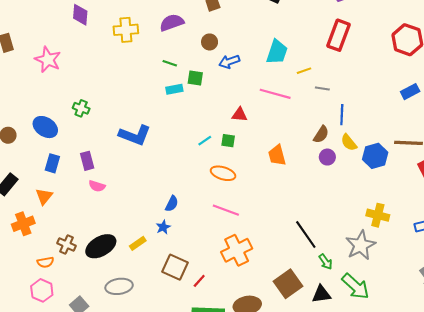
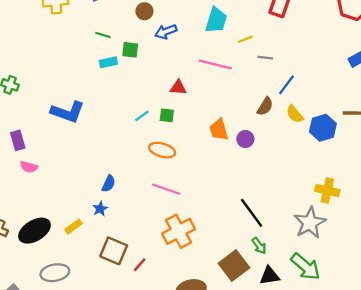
blue line: (342, 115) -> (287, 85), turned 36
purple circle: (327, 157) -> (245, 139), moved
green arrow: (326, 262) -> (259, 246), moved

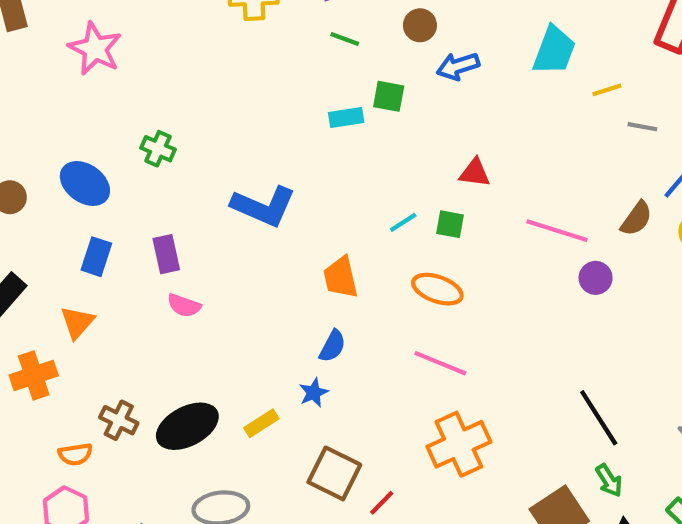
green line: (103, 35) -> (345, 39), moved
pink line: (215, 65) -> (557, 231), moved
orange trapezoid: (219, 130) -> (341, 277), moved

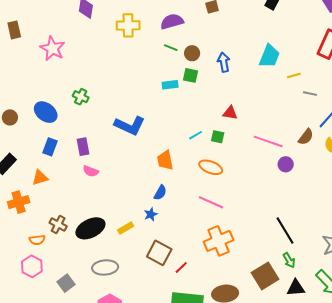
brown circle: (420, 25) -> (192, 53), moved
blue arrow: (458, 66) -> (224, 62), turned 96
orange triangle: (77, 322) -> (40, 178), turned 30

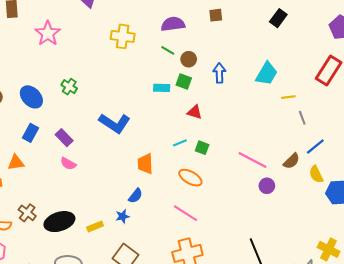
yellow cross: (128, 25) -> (123, 36), moved
gray line: (310, 94) -> (302, 118), turned 48
red triangle: (230, 113) -> (195, 112), moved
purple rectangle: (83, 147) -> (64, 138), turned -42

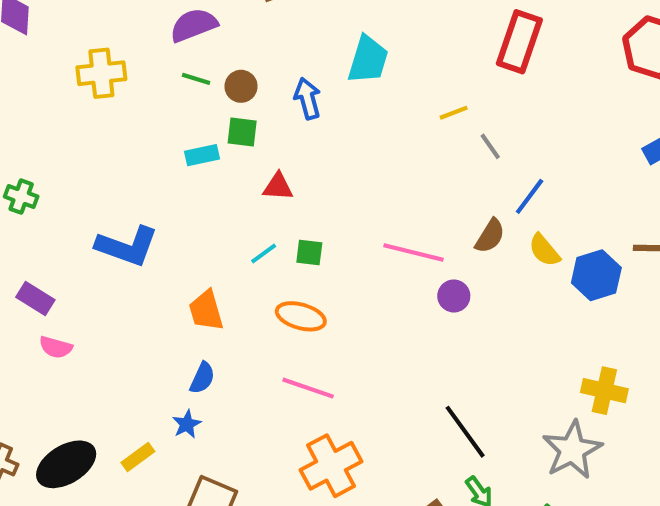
cyan trapezoid: (267, 74) -> (368, 60), moved

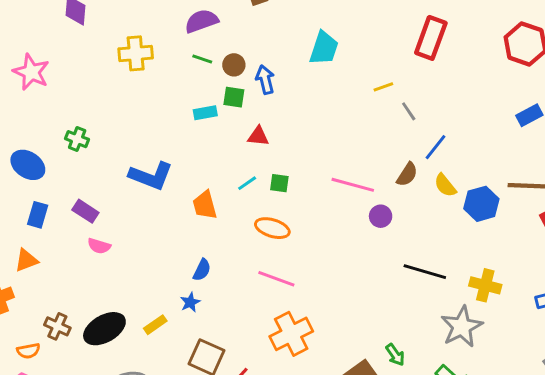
blue arrow: (308, 99) -> (265, 80), moved
orange trapezoid: (206, 311) -> (205, 205), moved
black line: (465, 432) -> (425, 272), moved, turned -39

